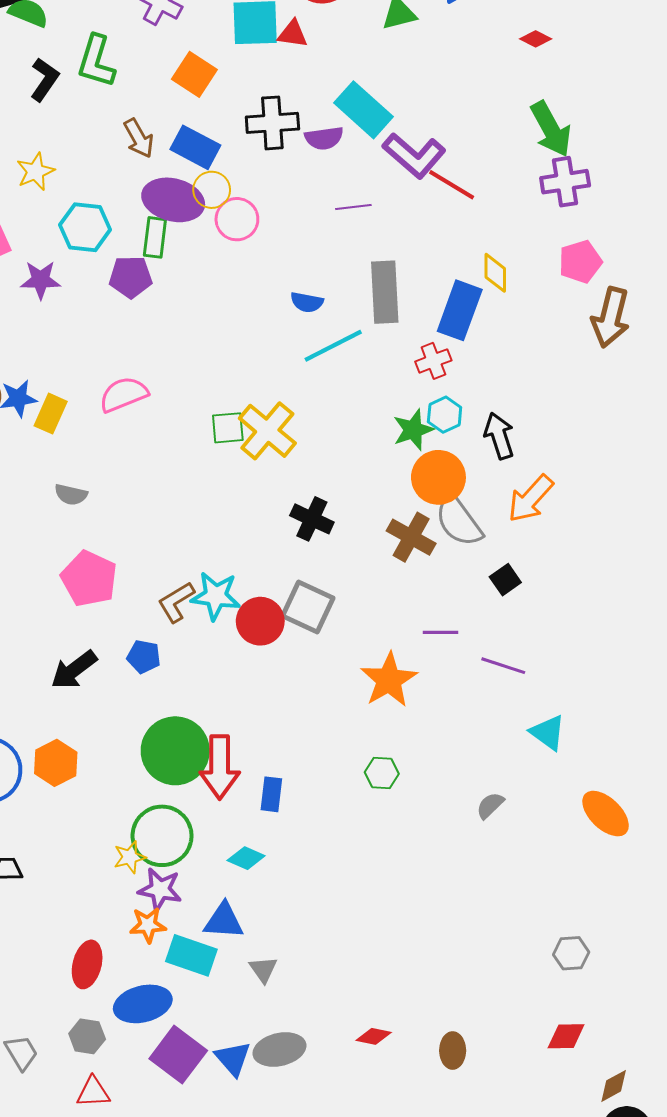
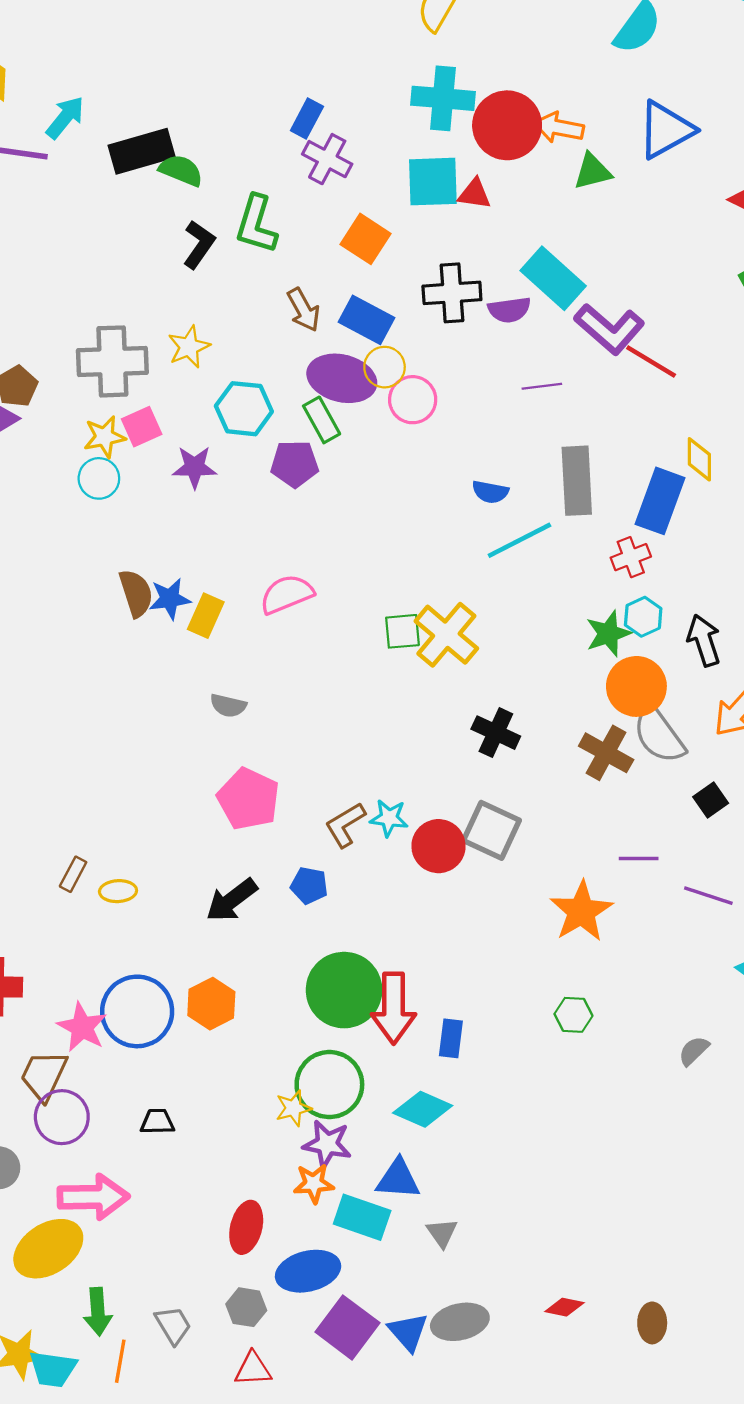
green rectangle: (155, 237) -> (322, 420), turned -36
cyan star: (216, 596) -> (389, 818), size x0.7
cyan diamond: (246, 858) -> (423, 1109), size x1.4

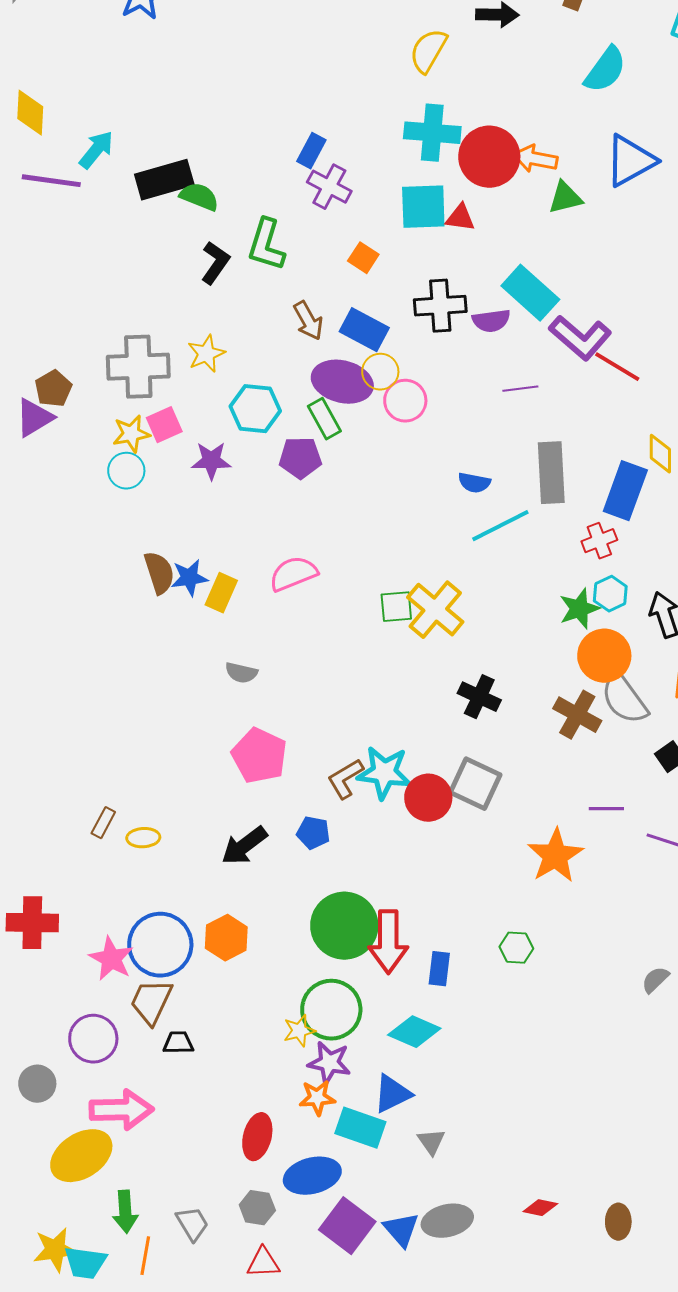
orange square: (365, 239) -> (363, 258), size x0.7
cyan star: (389, 818) -> (384, 773), size x1.6
green hexagon: (573, 1015) -> (516, 948), moved
brown trapezoid: (44, 1076) -> (151, 1002), moved
blue triangle: (398, 1179) -> (392, 1094), turned -30

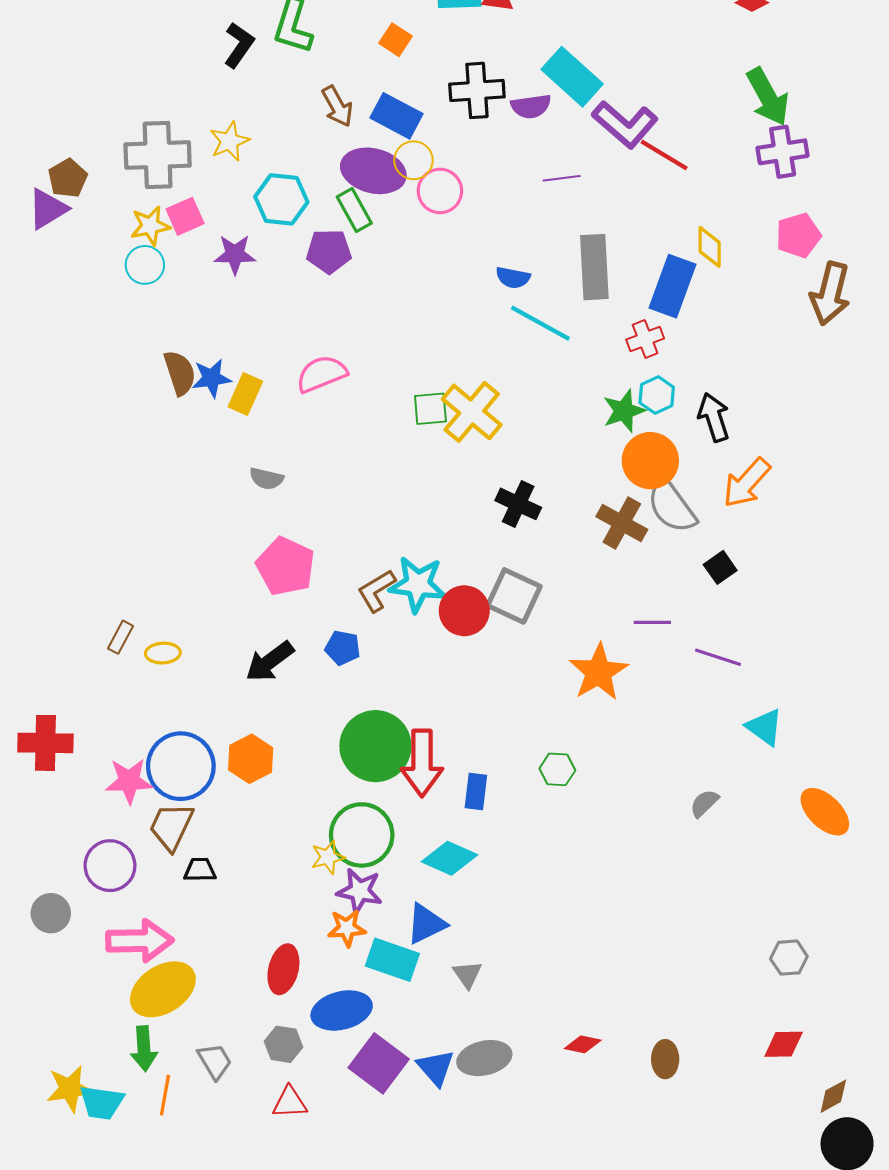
cyan line: (500, 526) -> (540, 323), turned 56
pink star: (111, 959) -> (129, 781), turned -30
yellow ellipse: (81, 1156) -> (163, 989), moved

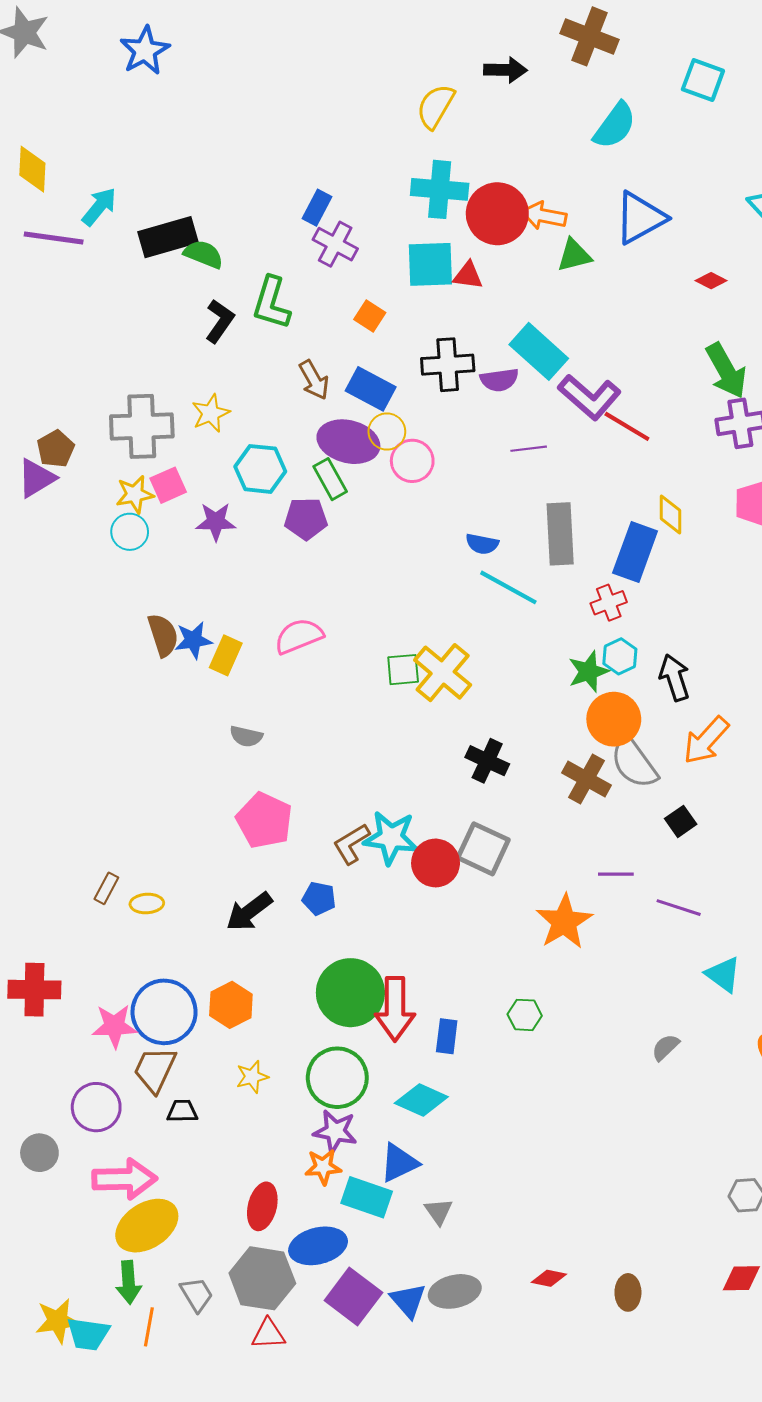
yellow star: (328, 857) -> (252, 1077), moved
gray hexagon: (283, 1044) -> (262, 1278), size x1.8

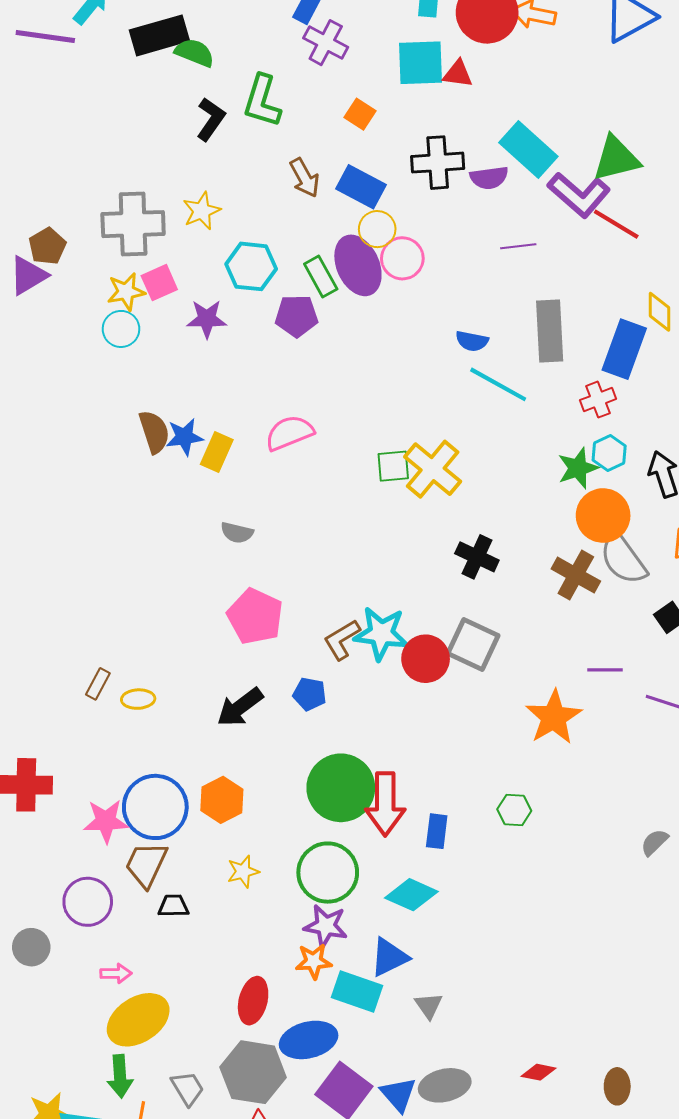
green triangle: (574, 255) -> (616, 159), moved, size x1.4
purple ellipse: (348, 442) -> (358, 265), moved, turned 52
pink arrow: (125, 1179) -> (116, 973), size x0.5

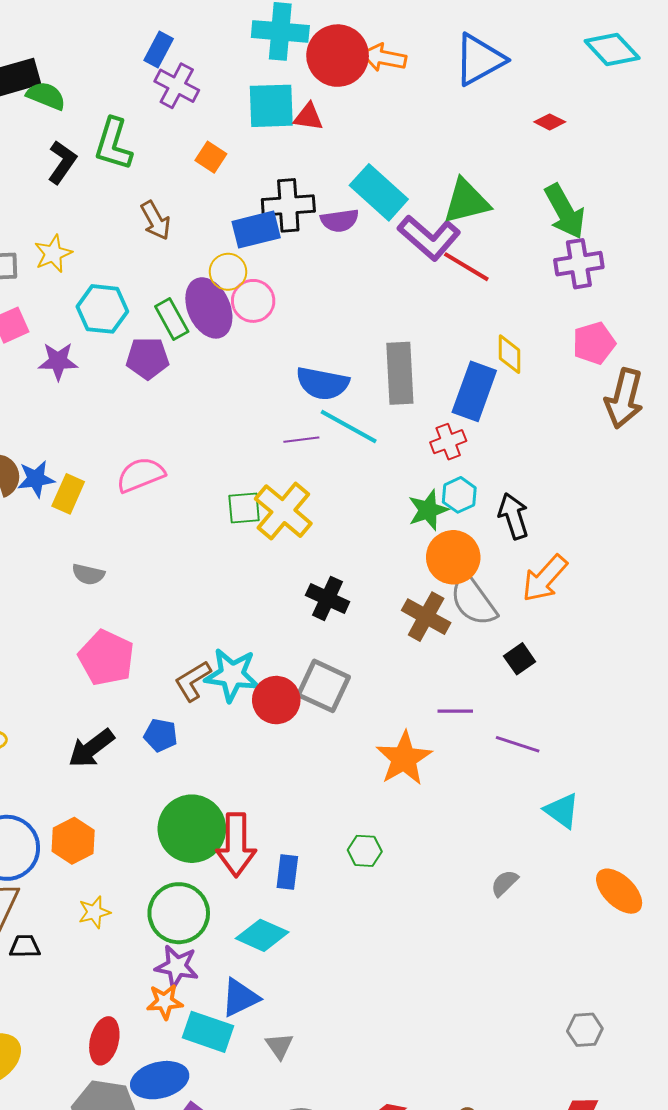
blue rectangle: (361, 187) -> (256, 230), moved, turned -42
purple line: (518, 246) -> (301, 440), moved
blue semicircle: (472, 341) -> (323, 383), size x1.6

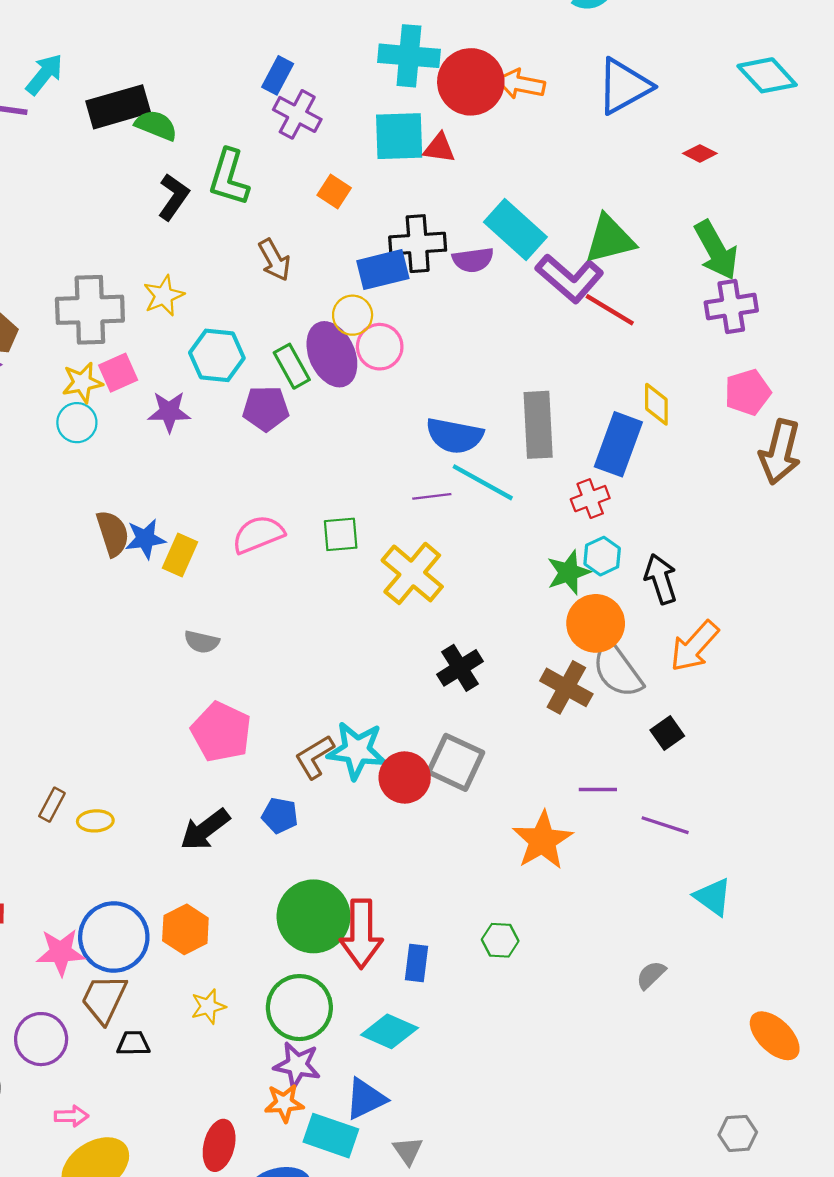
green square: (244, 508) -> (341, 534), moved
black cross: (328, 598) -> (460, 668), turned 33
orange ellipse: (619, 891) -> (775, 1036), moved

